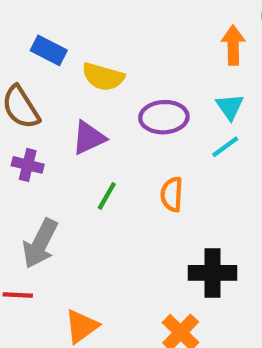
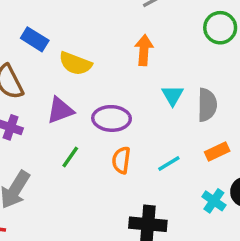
orange arrow: (233, 45) -> (144, 50), moved
purple ellipse: (164, 117) -> (112, 118), moved
cyan line: (225, 147) -> (169, 163), moved

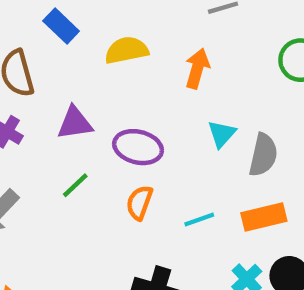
yellow semicircle: (75, 63) -> (127, 50), moved, turned 136
orange rectangle: (217, 152) -> (264, 217), size x1.4

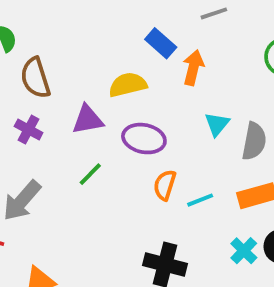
blue rectangle: (61, 26) -> (161, 43), moved
yellow semicircle: (127, 50) -> (128, 85), moved
orange semicircle: (139, 203) -> (165, 185), moved

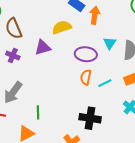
purple ellipse: (144, 139) -> (86, 54), moved
green line: (90, 174) -> (38, 112), moved, turned -40

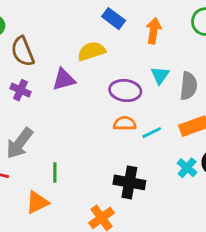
orange arrow: (95, 15) -> (154, 31), moved
orange semicircle: (86, 77) -> (125, 124), turned 77

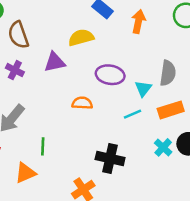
cyan triangle: (160, 75) -> (143, 89), moved
orange semicircle: (125, 124) -> (82, 103), moved

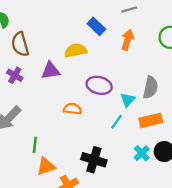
cyan line: (132, 114) -> (117, 122), turned -35
orange triangle: (25, 173) -> (46, 166), moved

